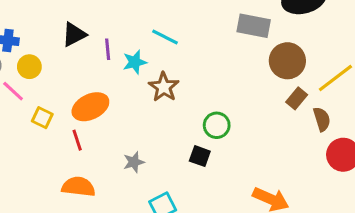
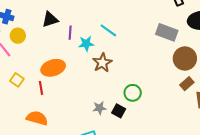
yellow square: (42, 118) -> (17, 80), moved
gray star: (134, 162) -> (99, 108), moved

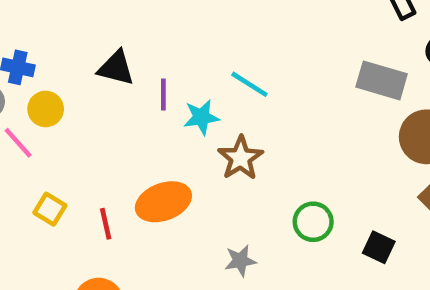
black triangle: (50, 20) -> (116, 68), turned 36
orange ellipse: (53, 68) -> (163, 202), moved
black square: (119, 111) -> (379, 247), moved

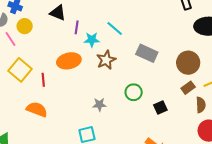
gray rectangle: (382, 80) -> (147, 53), moved
orange ellipse: (163, 202) -> (69, 61), moved
yellow square: (50, 209) -> (20, 70), size x1.6
black square: (379, 247) -> (160, 108), turned 32

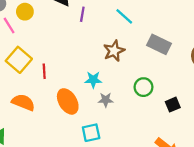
cyan star: (92, 40) -> (93, 80), moved
orange ellipse: (69, 61) -> (68, 101), moved, turned 70
orange semicircle: (37, 109) -> (23, 102), moved

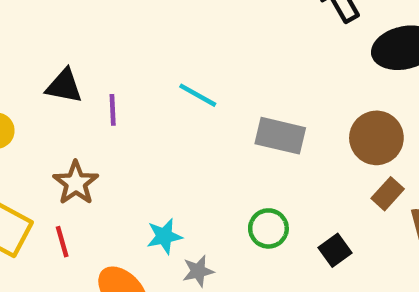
brown star: (114, 51) -> (76, 183), moved

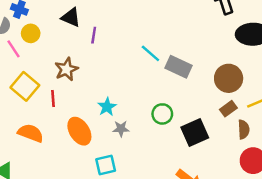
cyan line: (198, 95) -> (150, 53), moved
cyan star: (164, 236) -> (107, 107), turned -30
black square: (335, 250) -> (195, 133), size x1.6

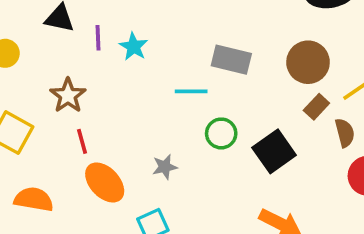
cyan line: (150, 53) -> (191, 91), moved, turned -30
red line: (53, 99) -> (82, 141), moved
cyan star: (107, 107) -> (134, 47), moved

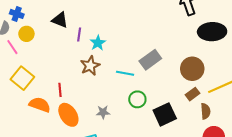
gray rectangle: (231, 60) -> (150, 60), turned -60
brown star: (68, 96) -> (90, 66), moved
orange semicircle: (34, 199) -> (40, 105), moved

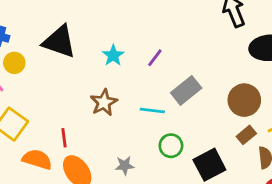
black triangle: (60, 20) -> (59, 42), size x1.5
purple line: (79, 34) -> (155, 58), moved, turned 32
cyan star: (98, 43) -> (113, 55), moved

